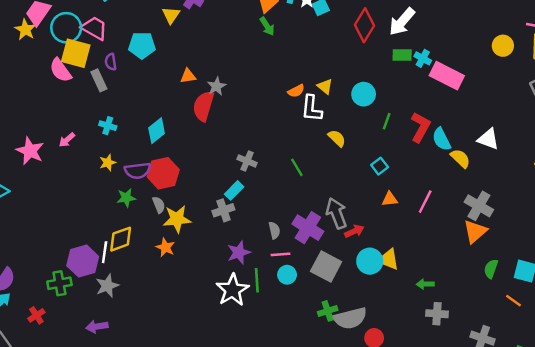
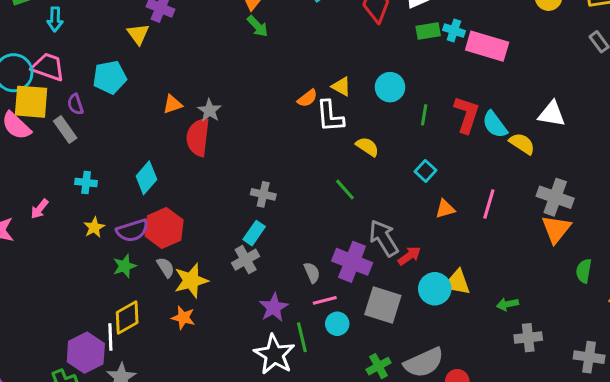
green line: (297, 167) -> (345, 189), moved
green cross: (328, 311) -> (379, 366), moved

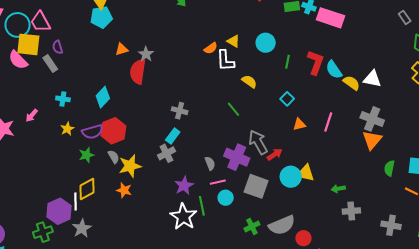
pink trapezoid: (48, 67) -> (40, 22), turned -140
cyan pentagon: (110, 77) -> (101, 17), moved
white triangle: (552, 114) -> (372, 79), moved

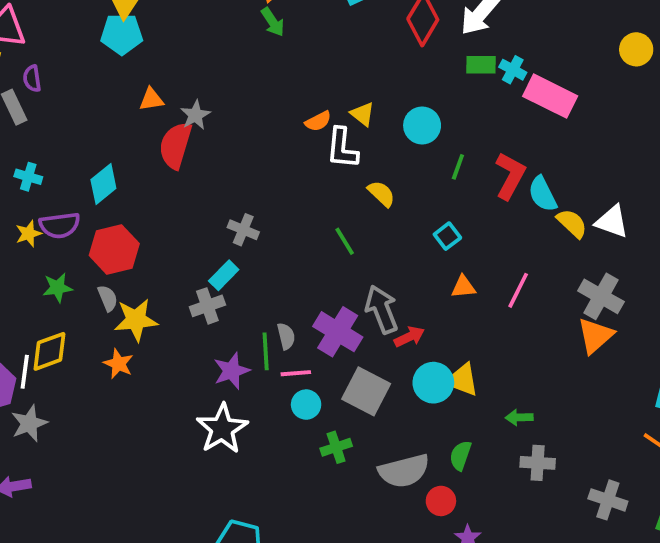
purple semicircle: (92, 132) -> (60, 225), moved
green semicircle: (389, 168) -> (460, 455), moved
green line: (202, 206) -> (266, 351), moved
green cross: (252, 227) -> (336, 447), moved

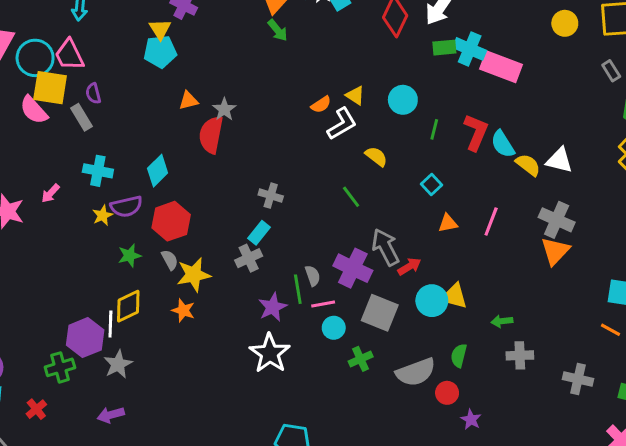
cyan cross: (513, 70) -> (470, 49), size x1.5
white L-shape: (342, 148) -> (342, 124), turned -120
cyan cross: (28, 177) -> (98, 171), size x1.4

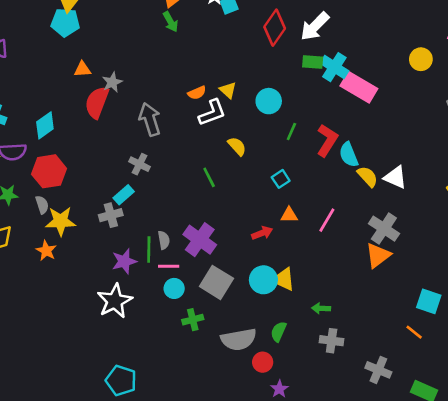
gray arrow: (386, 247) -> (150, 119), moved
red arrow: (409, 266) -> (262, 233), moved

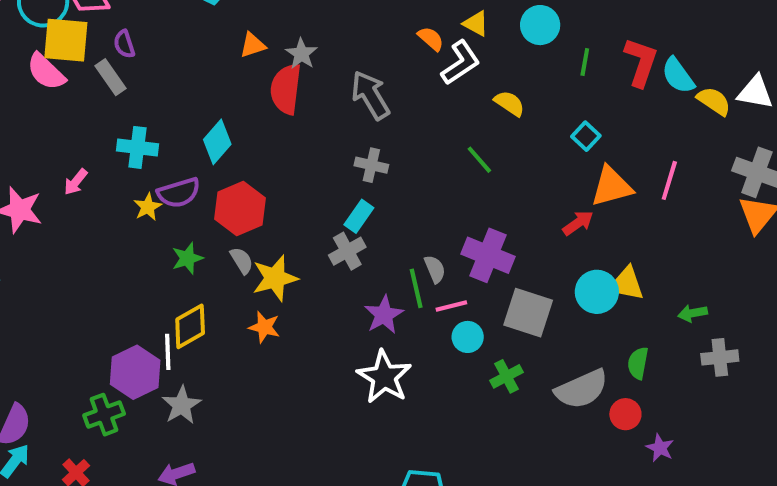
orange semicircle: (197, 93) -> (431, 39), turned -102
orange triangle: (289, 215) -> (612, 187), size x1.6

